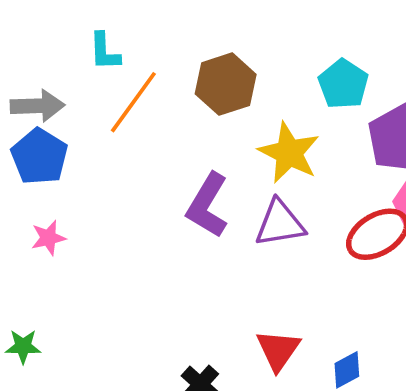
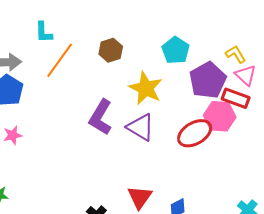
brown hexagon: (226, 84) -> (111, 50), size x0.7
purple triangle: (280, 223) -> (141, 127), turned 40

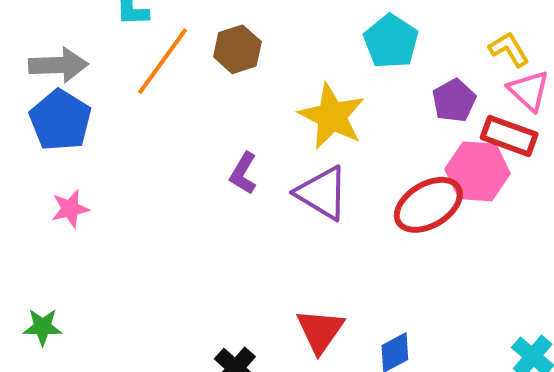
brown hexagon: (111, 50) -> (237, 49), moved
purple pentagon: (208, 80) -> (454, 100), size x0.6
purple L-shape: (101, 117) -> (243, 173), size x0.6

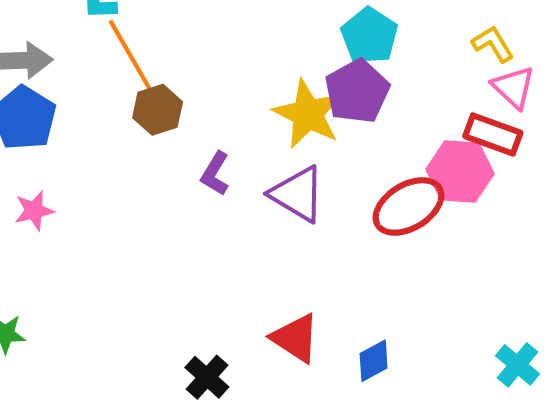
brown hexagon: (237, 49) -> (158, 110), moved
orange line: (163, 61) -> (131, 56), turned -66
purple pentagon: (454, 100) -> (357, 91), moved, size x1.4
red triangle: (320, 331) -> (295, 338), turned -32

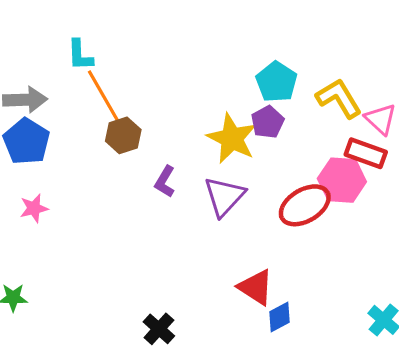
yellow L-shape: (493, 44) -> (339, 98), moved, size x1.5
purple pentagon: (357, 91) -> (268, 122), size x0.7
purple triangle: (297, 194) -> (224, 196), turned 42
red triangle: (295, 338) -> (256, 287), moved

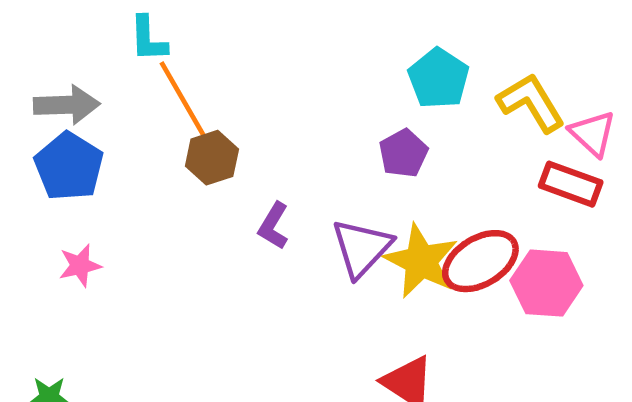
purple pentagon: (268, 122) -> (403, 153), moved
yellow star: (232, 138) -> (421, 261), moved
pink hexagon: (342, 180) -> (546, 283), moved

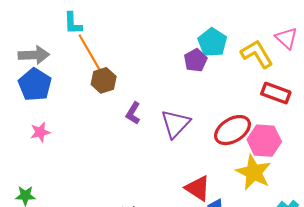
pink triangle: (593, 133) -> (286, 38), moved
purple pentagon: (403, 153) -> (196, 60), moved
yellow star: (421, 261) -> (254, 172), moved

